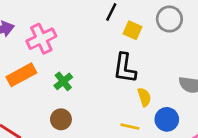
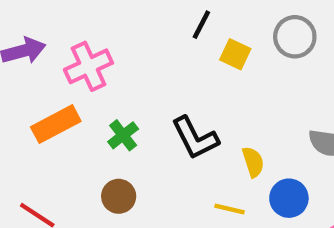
black L-shape: (125, 68) -> (195, 138), moved, turned -36

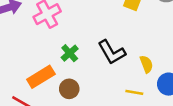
orange rectangle: (56, 124) -> (41, 77), moved

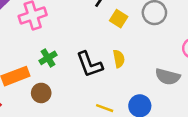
yellow semicircle: (146, 64) -> (119, 59), moved

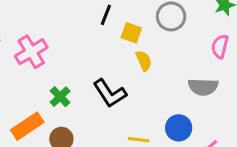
yellow semicircle: (119, 59) -> (144, 61), moved

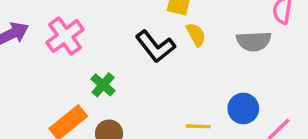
gray semicircle: (203, 87) -> (254, 41), moved
black L-shape: (110, 93) -> (155, 46), moved

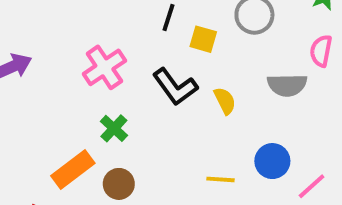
yellow semicircle: (196, 35) -> (225, 101), moved
pink cross: (65, 36) -> (104, 67), moved

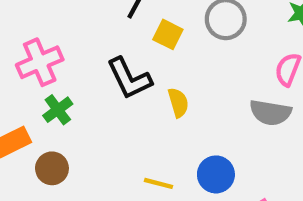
pink cross: (104, 67) -> (40, 62), moved
gray semicircle: (287, 85) -> (270, 113), moved

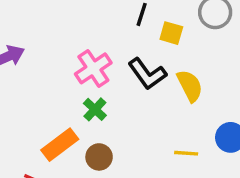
pink cross: (40, 62) -> (93, 68), moved
yellow semicircle: (178, 103) -> (190, 86), size x1.4

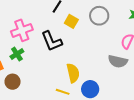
yellow semicircle: (190, 86) -> (73, 73), moved

